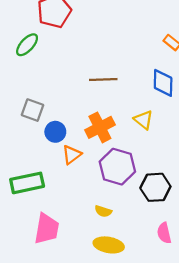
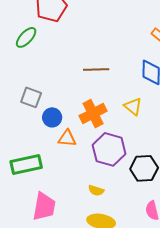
orange triangle: (72, 155) -> (67, 138), turned 42

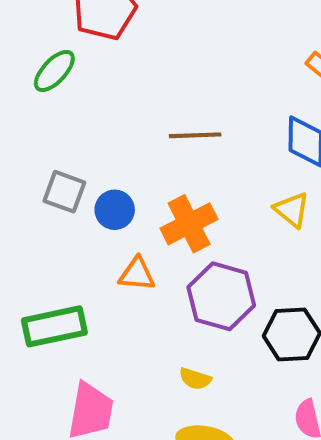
yellow triangle: (133, 106) -> (292, 210), moved
blue circle: (52, 117) -> (115, 210), moved

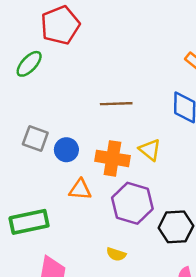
yellow triangle: (292, 210) -> (150, 150), moved
orange cross: (189, 224) -> (112, 158), turned 36

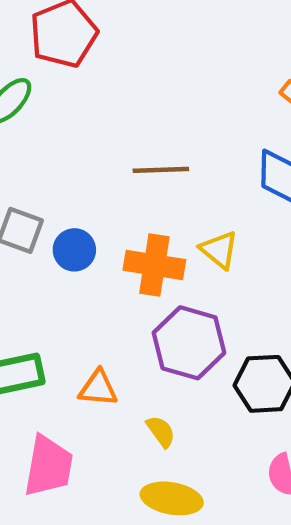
orange triangle: (80, 190) -> (98, 388), moved
yellow semicircle: (116, 254) -> (161, 431), turned -144

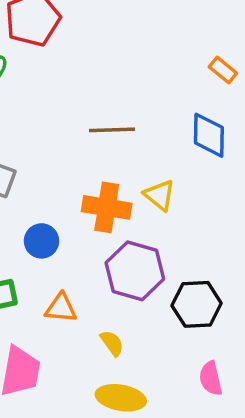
blue circle: (74, 250) -> (41, 241), moved

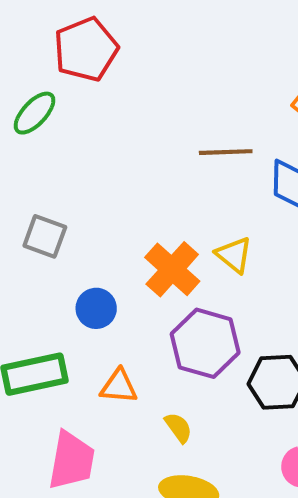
brown line: (112, 130) -> (226, 152), moved
orange cross: (107, 207) -> (172, 269), turned 33

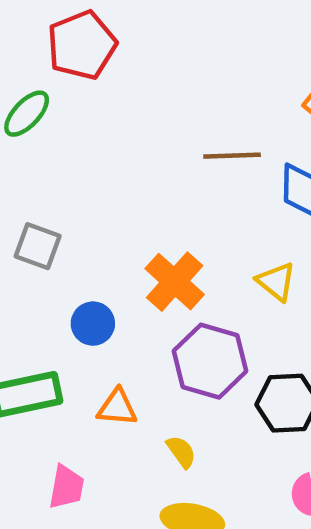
yellow triangle: (234, 255) -> (276, 282), moved
pink trapezoid: (72, 460) -> (66, 487), size x0.7

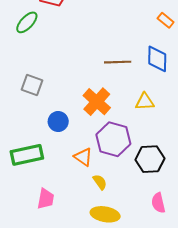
brown line: (232, 156) -> (118, 62), moved
yellow triangle: (276, 282) -> (145, 102), turned -42
orange triangle: (117, 408) -> (83, 157), moved, turned 30

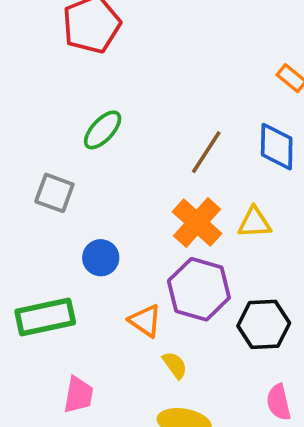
green ellipse: (27, 22) -> (103, 130), moved
brown line: (118, 62) -> (206, 152), turned -55
orange cross: (97, 102) -> (197, 223), moved

